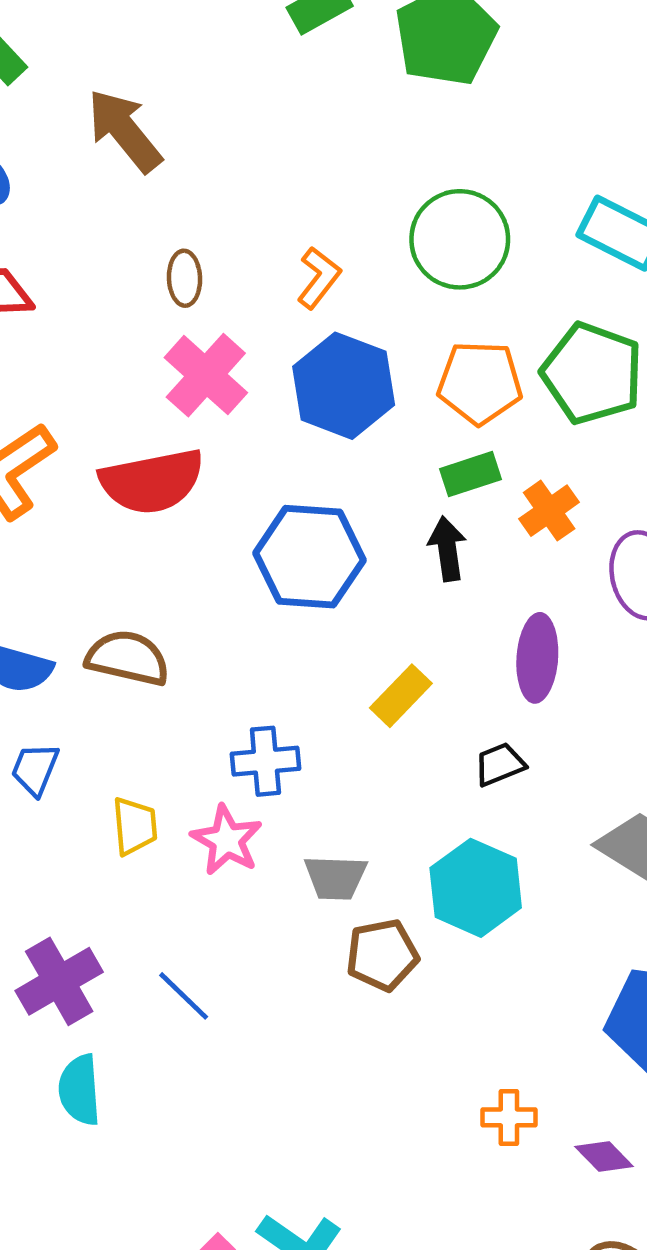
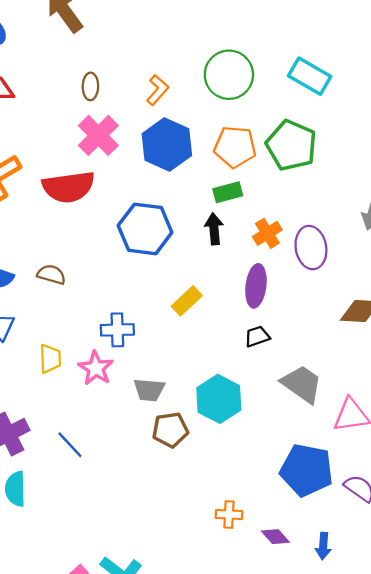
orange cross: (549, 511) -> (267, 233), moved
brown semicircle: (128, 658) -> (51, 274), size x0.7
black trapezoid: (500, 764) -> (257, 336), moved

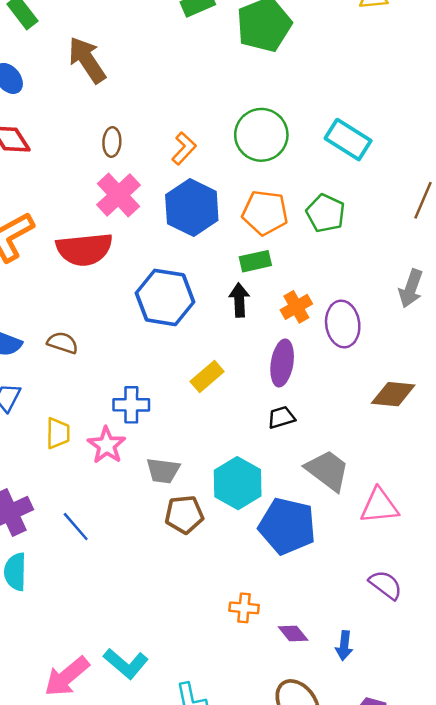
green pentagon: (291, 145) -> (326, 213), size x0.7
blue pentagon: (307, 470) -> (287, 526), moved

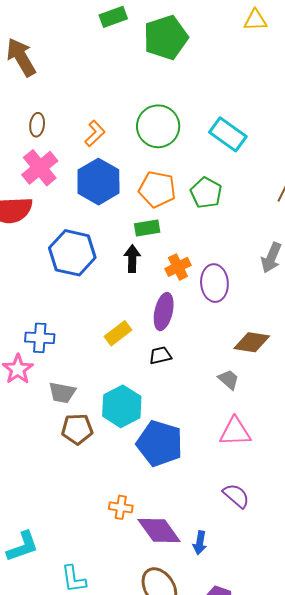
yellow rectangle: (207, 376) -> (118, 333), moved
gray trapezoid: (328, 470) -> (229, 379), moved, size x0.6
purple diamond: (293, 634) -> (159, 530), size x1.8
cyan L-shape: (126, 664) -> (23, 546), turned -63

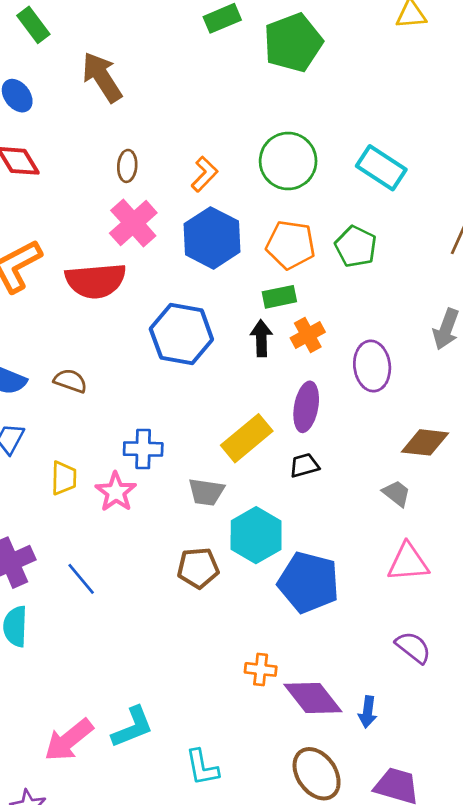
orange cross: (178, 267) -> (308, 335), moved
yellow rectangle: (118, 333) -> (247, 438), size x1.4
gray trapezoid: (62, 393) -> (206, 492), moved

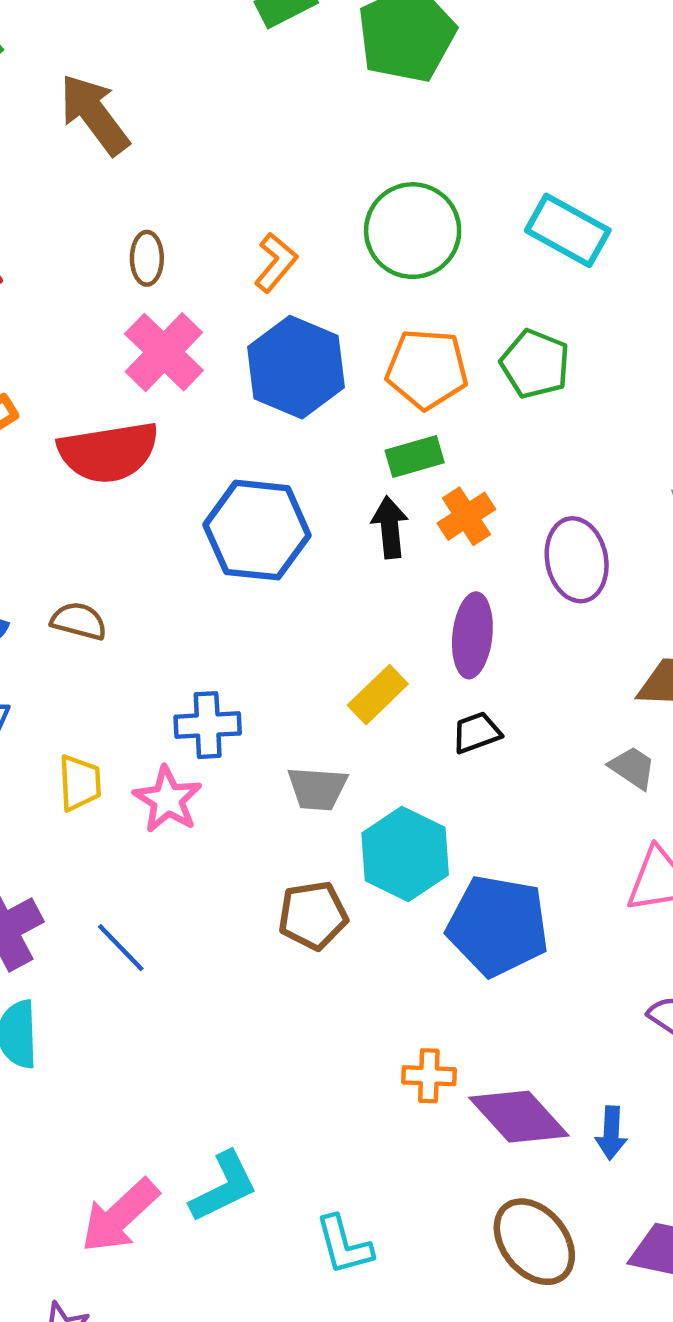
yellow rectangle: (247, 438) -> (378, 695), size x0.7

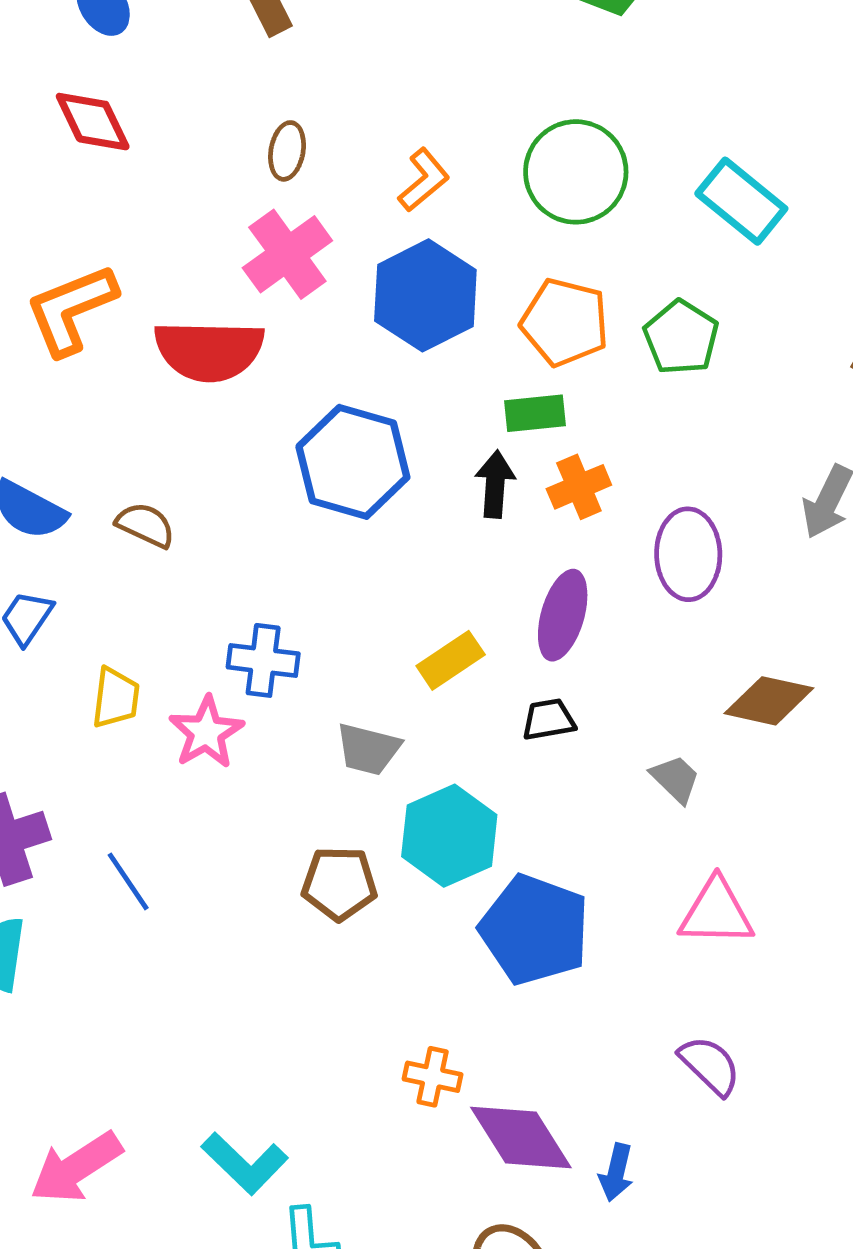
gray trapezoid: (632, 768) -> (675, 779), moved
cyan L-shape: (224, 1187) -> (245, 1163), moved, turned 60

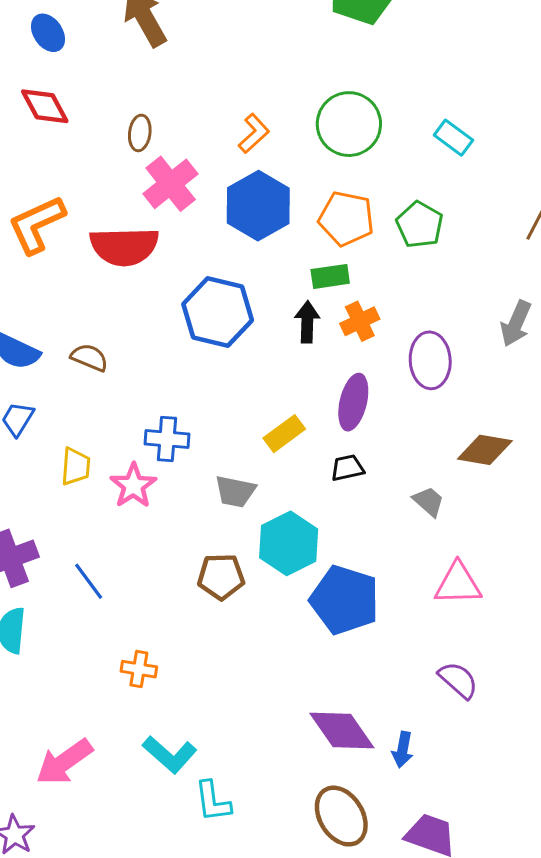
brown ellipse: (287, 151) -> (140, 133), moved
cyan rectangle: (741, 201) -> (453, 138), size x0.7
orange cross: (433, 1077) -> (139, 669), moved

